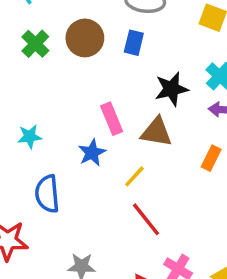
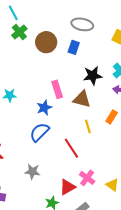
green cross: (35, 44) -> (19, 32), moved
yellow line: (134, 176) -> (88, 126), moved, turned -64
blue semicircle: (47, 194) -> (39, 132), moved, turned 45

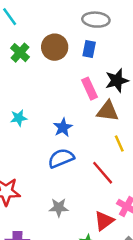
green cross: (19, 32) -> (20, 53), moved
pink rectangle: (57, 89) -> (90, 89), moved
blue semicircle: (39, 132) -> (61, 158), turned 30

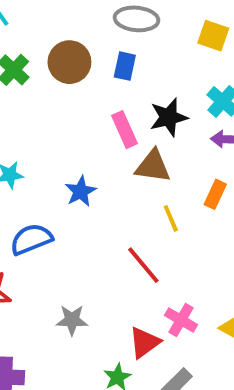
blue semicircle: (61, 158) -> (31, 239), moved

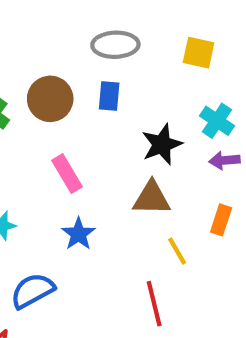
pink rectangle: (124, 130) -> (67, 174), moved
red line: (143, 265) -> (154, 304), turned 33

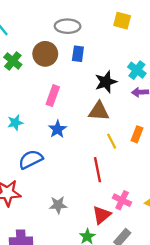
gray ellipse: (115, 45) -> (68, 26), moved
yellow square: (199, 53) -> (122, 21), moved
pink rectangle: (67, 174) -> (53, 96), turned 48
orange rectangle: (221, 220) -> (137, 134), moved

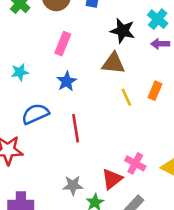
black star: (106, 82) -> (123, 31), turned 30
red line: (98, 170) -> (76, 128), moved
gray star: (58, 205) -> (73, 185), moved

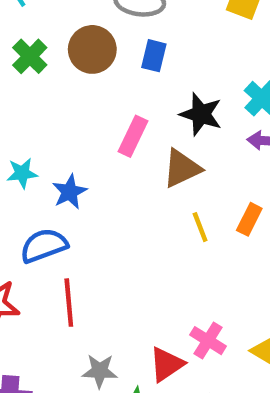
pink rectangle: (63, 44) -> (133, 136), moved
brown triangle: (113, 63) -> (182, 168), turned -35
blue star: (67, 81) -> (70, 192), moved
red line: (76, 128) -> (69, 303), moved

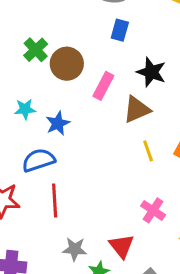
brown circle: (92, 49) -> (67, 64), moved
green cross: (30, 56) -> (36, 50), moved
pink cross: (208, 341) -> (153, 210), moved
red triangle: (167, 364) -> (122, 246), turned -36

